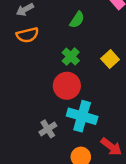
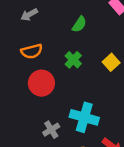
orange semicircle: (27, 35) -> (32, 51), moved
red circle: (67, 86) -> (41, 83), moved

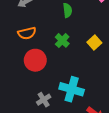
green semicircle: (79, 24) -> (67, 10), turned -40

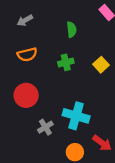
green cross: (62, 40) -> (66, 62), turned 32
red circle: (35, 60) -> (26, 95), moved

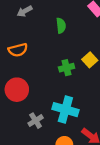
gray arrow: (25, 20) -> (25, 11), moved
green cross: (66, 62) -> (67, 68), moved

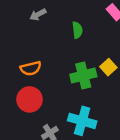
orange semicircle: (18, 50) -> (31, 68), moved
green cross: (67, 68) -> (83, 76), size x1.5

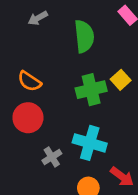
green semicircle: (77, 30) -> (84, 36), size x1.6
orange semicircle: (31, 68) -> (29, 81), turned 48

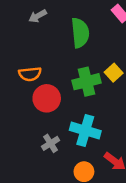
orange semicircle: (29, 81) -> (30, 74), turned -40
red circle: (28, 118) -> (47, 98), moved

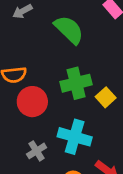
green semicircle: (80, 33) -> (69, 30), turned -40
yellow square: (114, 73) -> (106, 97), moved

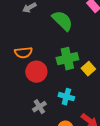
cyan cross: (75, 137) -> (66, 97), size x0.7

